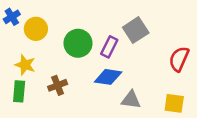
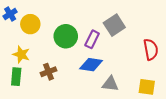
red semicircle: (179, 59) -> (151, 49), turned 145

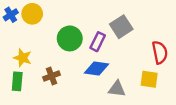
yellow circle: (30, 24) -> (32, 14), moved
yellow square: (147, 87) -> (149, 79), moved

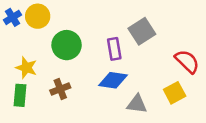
green circle: (70, 38) -> (67, 45), moved
purple rectangle: (98, 42) -> (114, 49), turned -36
red semicircle: (160, 52) -> (187, 61), turned -35
yellow square: (149, 79) -> (175, 93), turned -36

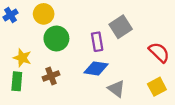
yellow circle: (38, 16) -> (44, 14), moved
yellow square: (175, 93) -> (157, 87), moved
gray triangle: (137, 104) -> (116, 89), turned 30

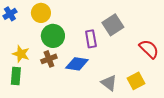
blue diamond: (96, 68) -> (77, 64), moved
brown cross: (51, 76) -> (49, 59), moved
yellow square: (157, 87) -> (136, 81), moved

